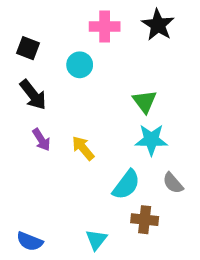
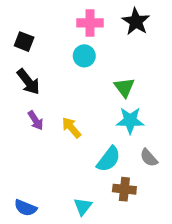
cyan circle: (80, 65) -> (84, 56), moved

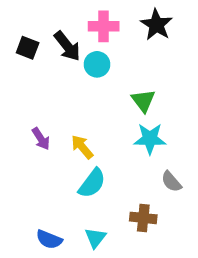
black arrow: (28, 82) -> (67, 46), moved
cyan semicircle: (109, 159) -> (92, 183), moved
blue semicircle: (25, 208) -> (49, 239), moved

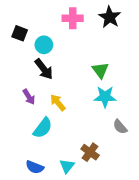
black arrow: (67, 46) -> (44, 69), moved
cyan circle: (97, 64) -> (44, 45), moved
cyan semicircle: (92, 183) -> (43, 128), moved
brown cross: (143, 218) -> (90, 152), moved, turned 30

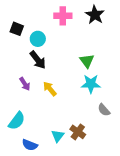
cyan semicircle: (43, 128) -> (17, 121), moved
cyan triangle: (67, 166) -> (58, 136), moved

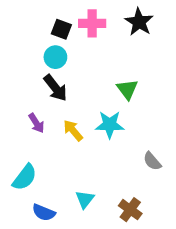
black square: (17, 29) -> (61, 29), moved
cyan star: (91, 84) -> (110, 125), moved
brown cross: (78, 132) -> (130, 210), moved

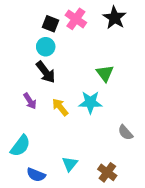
pink cross: (92, 23) -> (76, 19), turned 35

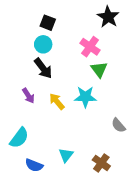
pink cross: (76, 19) -> (90, 47), moved

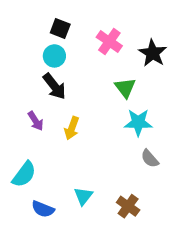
black star: (108, 17) -> (153, 53), moved
pink cross: (90, 47) -> (109, 42), moved
cyan star: (85, 97) -> (138, 122), moved
yellow arrow: (57, 101) -> (72, 128), turned -120

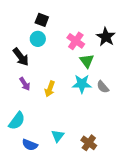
pink cross: (109, 42) -> (76, 41), moved
black arrow: (54, 86) -> (21, 57), moved
cyan star: (138, 122) -> (82, 84), moved
gray semicircle: (150, 159) -> (103, 87), moved

